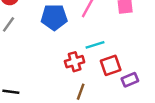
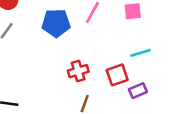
cyan line: (95, 45) -> (141, 53), moved

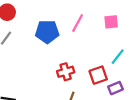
cyan line: (141, 53) -> (118, 57), turned -35

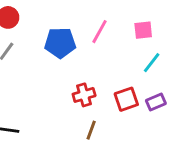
cyan line: (118, 57) -> (152, 63), moved
purple rectangle: (115, 88) -> (156, 102), moved

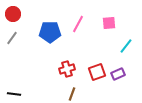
cyan line: (152, 63) -> (126, 46), moved

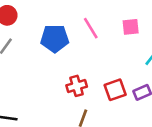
pink line: (78, 24) -> (91, 28), turned -60

